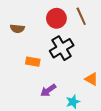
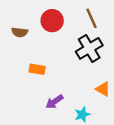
red circle: (56, 18) -> (52, 21), moved
black cross: (62, 48) -> (89, 48), moved

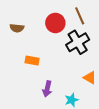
red circle: (52, 21) -> (55, 23), moved
purple arrow: (54, 102) -> (47, 89), turned -42

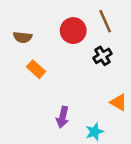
black cross: (78, 42) -> (102, 56), size x0.6
orange rectangle: (32, 60) -> (36, 69), moved, turned 32

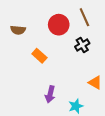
orange rectangle: (36, 69) -> (39, 56), moved

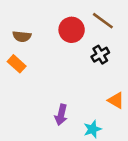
brown line: (84, 17) -> (103, 21), turned -30
orange rectangle: (39, 56) -> (17, 64), moved

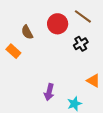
brown semicircle: (22, 36) -> (27, 32), moved, turned 56

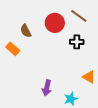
black cross: (81, 44) -> (77, 42), turned 32

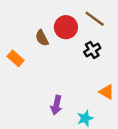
brown semicircle: (26, 31) -> (42, 38), moved
black cross: (77, 42) -> (92, 50), turned -32

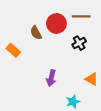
brown line: (95, 19) -> (81, 16), turned -36
purple arrow: (56, 105) -> (51, 78), moved

